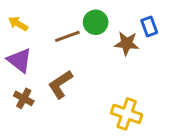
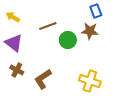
green circle: (96, 22) -> (68, 40), moved
blue rectangle: (149, 27) -> (96, 11), moved
brown L-shape: (60, 84) -> (43, 79), moved

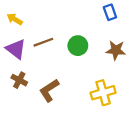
brown line: (48, 26) -> (43, 42), moved
brown star: (90, 31) -> (116, 50), moved
yellow cross: (90, 81) -> (103, 93), turned -35

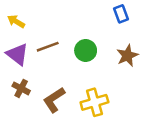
brown star: (116, 50) -> (127, 56), turned -30
yellow cross: (103, 93) -> (94, 102), moved

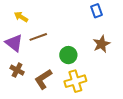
yellow arrow: (16, 21) -> (21, 17), moved
green circle: (86, 50) -> (68, 55), moved

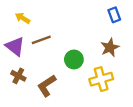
blue rectangle: (96, 11) -> (114, 15), moved
yellow cross: (75, 81) -> (101, 79), moved

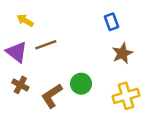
blue rectangle: (114, 15) -> (111, 22), moved
green circle: (74, 59) -> (81, 84), moved
yellow cross: (101, 79) -> (126, 96), moved

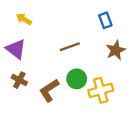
brown line: (46, 45) -> (70, 47), moved
yellow cross: (126, 96) -> (101, 90), moved

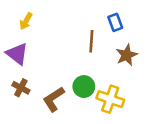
yellow arrow: (24, 19) -> (26, 21), turned -91
brown line: (70, 47) -> (91, 41), moved, turned -66
yellow cross: (101, 90) -> (110, 99), turned 35

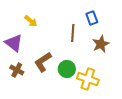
yellow arrow: (26, 21) -> (31, 21), moved, turned -80
brown L-shape: (54, 99) -> (43, 62), moved

